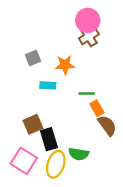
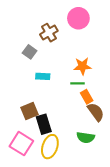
brown cross: (89, 36) -> (49, 33), moved
gray square: (33, 58) -> (30, 52), turned -32
orange star: (65, 65) -> (83, 66), moved
green semicircle: (79, 154) -> (86, 137), moved

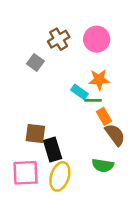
pink circle: (78, 18) -> (97, 39), moved
cyan rectangle: (43, 76) -> (79, 92), moved, turned 32
brown square: (30, 111) -> (35, 134), turned 30
pink square: (21, 144) -> (26, 173), turned -35

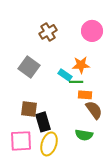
pink circle: (97, 39) -> (92, 31), moved
gray square: (35, 62) -> (29, 67), moved, size x1.5
orange rectangle: (104, 116) -> (85, 95), turned -56

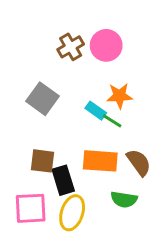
pink circle: (92, 31) -> (106, 45), moved
green line: (76, 82) -> (112, 121), turned 32
orange rectangle: (85, 95) -> (100, 161), moved, size x1.6

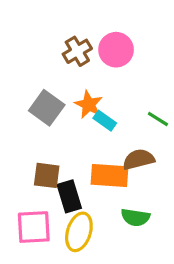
orange star: (119, 96) -> (89, 105), moved, turned 30
green line: (112, 121) -> (158, 119), moved
brown semicircle: (139, 162) -> (139, 159), moved, turned -68

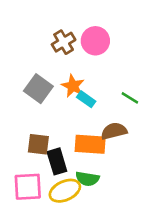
green semicircle: (135, 217) -> (87, 179), moved
yellow ellipse: (79, 232) -> (65, 191), turned 48

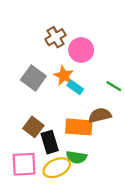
pink circle: (95, 41) -> (81, 50), moved
brown square: (38, 144) -> (33, 127), turned 30

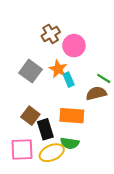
cyan rectangle: (75, 87) -> (69, 80), turned 32
brown semicircle: (100, 115) -> (96, 93), moved

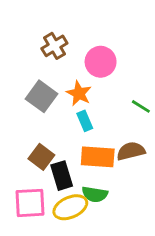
brown cross: (51, 34) -> (54, 46), moved
cyan rectangle: (69, 80) -> (85, 121), moved
brown semicircle: (96, 93) -> (131, 151), moved

